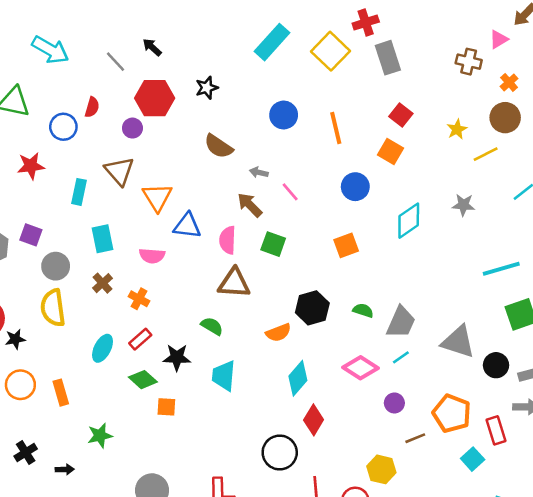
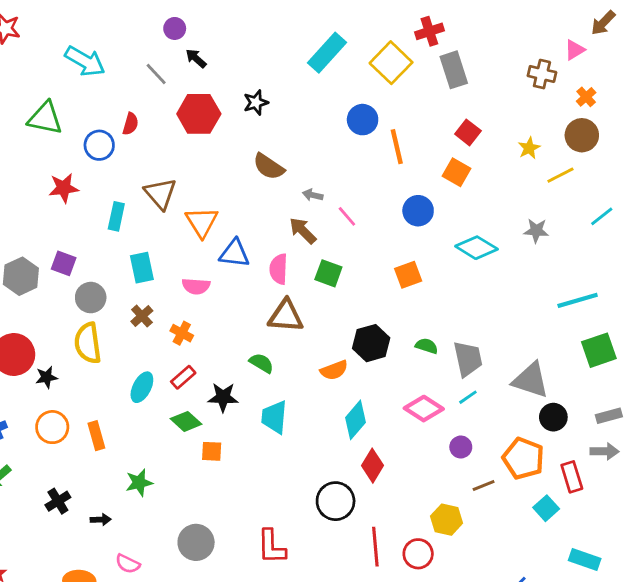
blue circle: (284, 115) -> (363, 120), moved
purple circle: (132, 128) -> (175, 28), moved
cyan diamond: (409, 221) -> (476, 248), turned 66
gray trapezoid: (401, 322) -> (468, 359), turned -36
black circle: (496, 365) -> (553, 417), moved

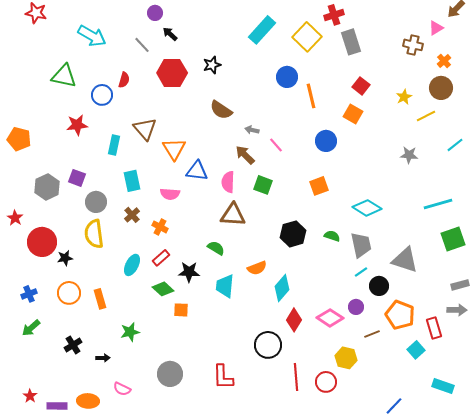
cyan diamond: (476, 248) -> (367, 208), moved
orange semicircle: (334, 370) -> (257, 268), moved
pink diamond: (424, 409) -> (330, 318), moved
black circle: (553, 417) -> (379, 286), moved

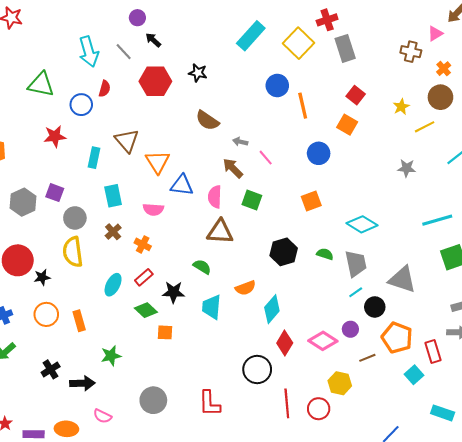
cyan arrow: (92, 36) -> (89, 52), moved, turned 44
black star: (212, 65) -> (198, 73), turned 30
black arrow: (103, 358) -> (82, 383), size x1.6

